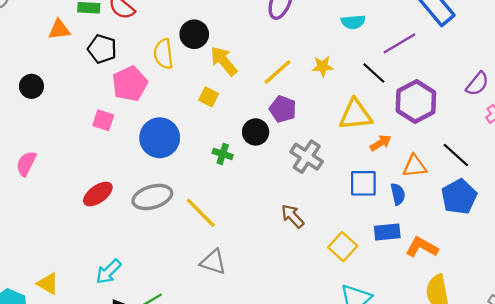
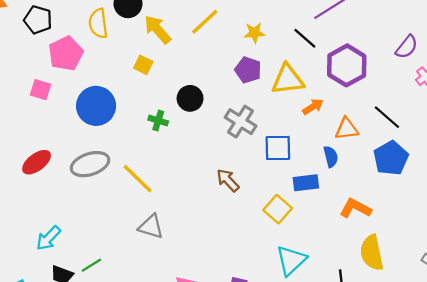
yellow line: (278, 72) -> (205, 22), moved
purple pentagon: (283, 109) -> (248, 70), moved
blue square: (363, 183) -> (278, 148), moved
blue rectangle: (387, 232) -> (306, 183), moved

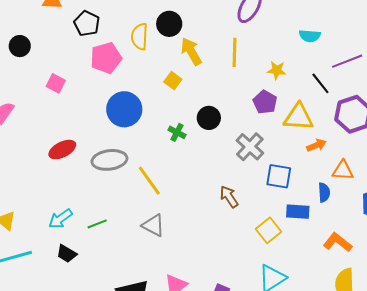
yellow line: (205, 22) -> (234, 52), turned -56
pink square: (40, 90) -> (56, 83), moved
green line: (91, 265) -> (97, 224), moved

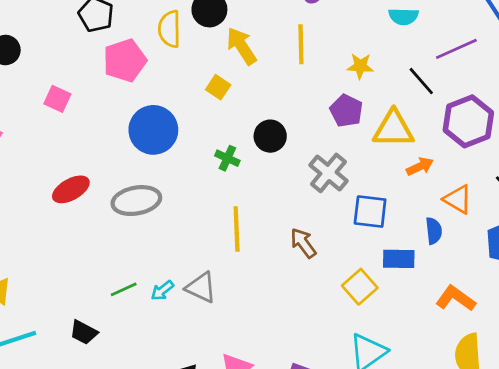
orange triangle: (343, 170) -> (458, 199), turned 30
yellow line: (149, 181) -> (237, 229), moved, turned 36
cyan arrow: (60, 219) -> (162, 290), moved, size x0.7

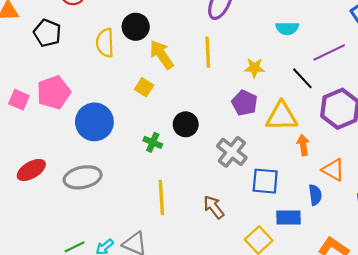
pink pentagon: (125, 60) -> (54, 92), moved
orange arrow: (420, 166) -> (303, 145), turned -72

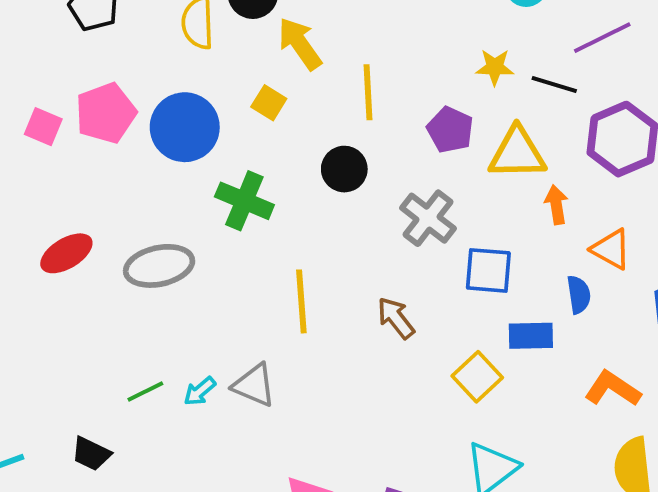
yellow line: (208, 52) -> (368, 92), moved
yellow star: (254, 68) -> (495, 67), moved
black line: (302, 78) -> (554, 85), turned -30
blue circle: (94, 122) -> (185, 127), moved
green cross: (153, 142) -> (244, 201), moved, size x1.6

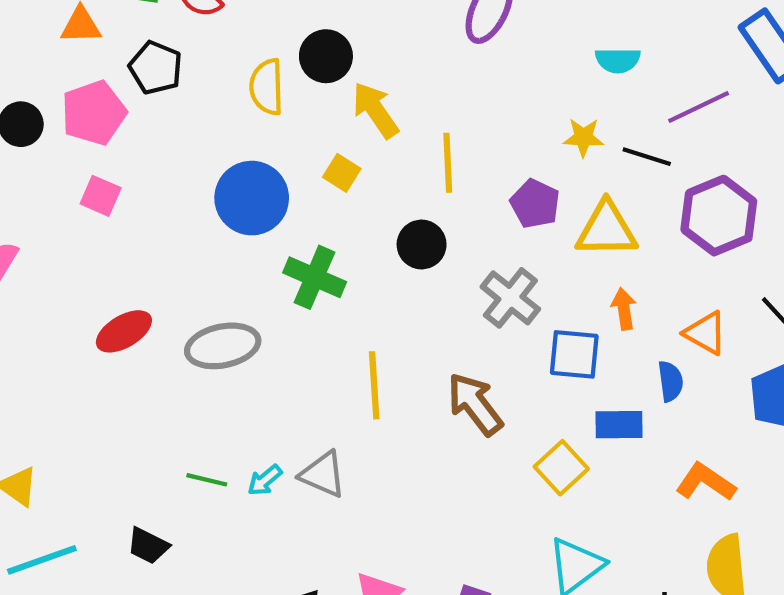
pink pentagon: (106, 113) -> (94, 113), moved
orange arrow: (556, 205) -> (624, 309), moved
brown arrow: (396, 318) -> (475, 404), size x1.4
green line: (145, 391) -> (207, 480), turned 39

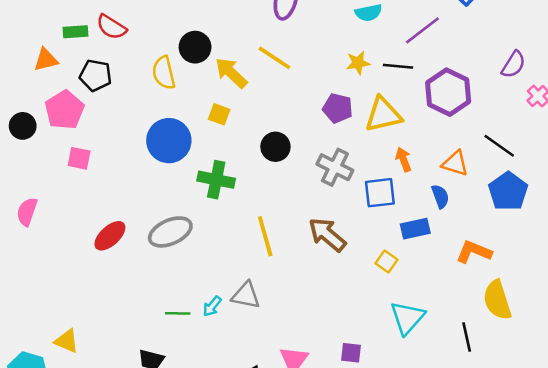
yellow line: (448, 163) -> (274, 58), moved, turned -42
yellow square: (561, 468) -> (386, 262), size x0.7

